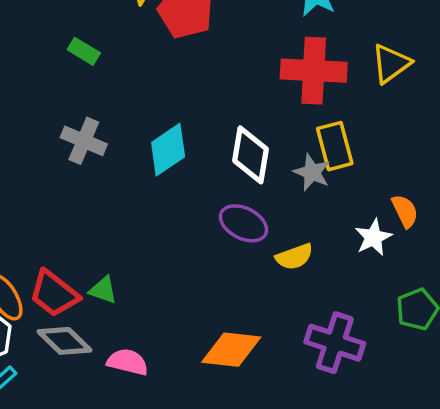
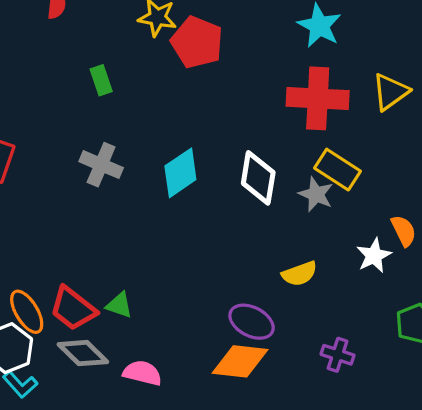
green rectangle: (84, 51) -> (101, 80), turned 40
yellow rectangle: (335, 146) -> (338, 170), turned -42
purple ellipse: (243, 223) -> (252, 322), moved
purple cross: (335, 343) -> (338, 355), size x0.6

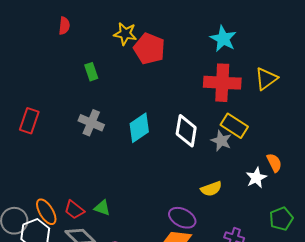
red trapezoid: (73, 308) -> (74, 210), size x0.7

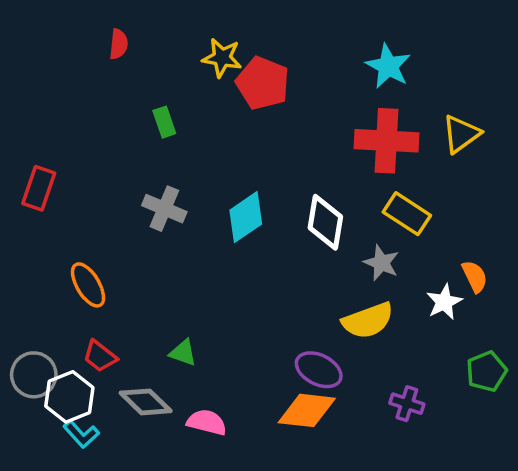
red rectangle: (29, 121) -> (39, 188), moved
gray star: (221, 141) -> (381, 263), moved
yellow semicircle: (211, 189) -> (368, 321), size x1.4
red trapezoid: (74, 210) -> (100, 356), moved
orange ellipse: (46, 212) -> (88, 285), moved

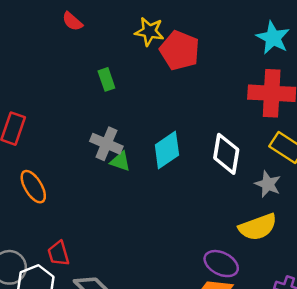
red semicircle: (119, 44) -> (72, 21), turned 125
orange ellipse: (88, 285) -> (33, 187), moved
green triangle: (183, 353) -> (120, 161), moved
red trapezoid: (100, 356) -> (58, 253), turned 36

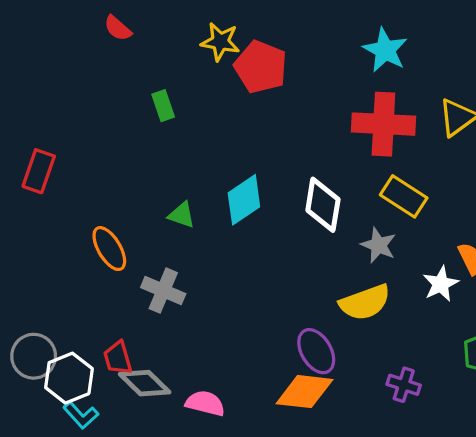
gray cross: (106, 144) -> (163, 291), moved
orange ellipse: (33, 187) -> (109, 249), moved
red trapezoid: (58, 253) -> (118, 358), moved
purple ellipse: (221, 264) -> (316, 351), turned 32

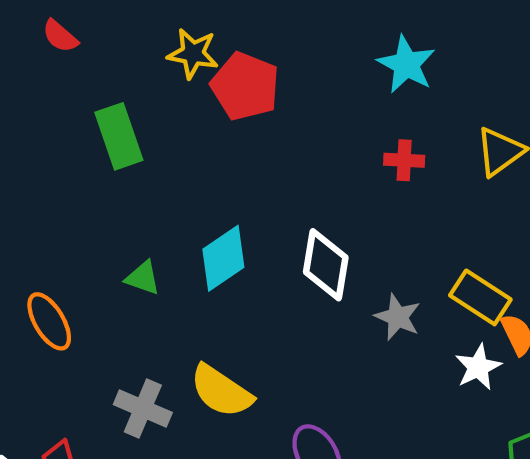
green rectangle: (163, 106) -> (119, 136), size x1.6
red cross: (383, 124) -> (404, 160), size x0.5
yellow rectangle: (404, 196) -> (480, 297), moved
gray cross: (163, 291) -> (143, 408), moved
yellow semicircle: (365, 302) -> (221, 391), moved, turned 54

